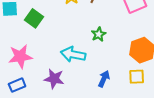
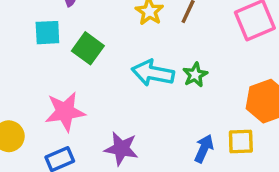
cyan arrow: (73, 54) -> (153, 73), moved
yellow square: (137, 77) -> (241, 142), moved

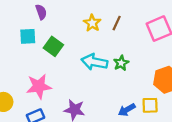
blue arrow: (204, 149) -> (127, 110), turned -144

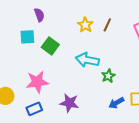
green star: (121, 63) -> (108, 76), moved

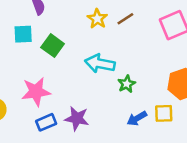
brown line: (107, 25) -> (125, 19), turned 32
blue rectangle: (34, 109) -> (46, 122), moved

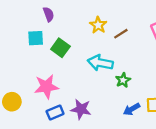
brown line: (125, 19) -> (121, 34), moved

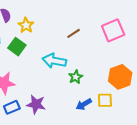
yellow star: (98, 25) -> (26, 25), moved

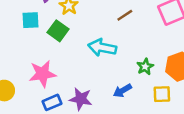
green star: (76, 77) -> (145, 67), moved
blue arrow: (84, 104) -> (122, 91), moved

